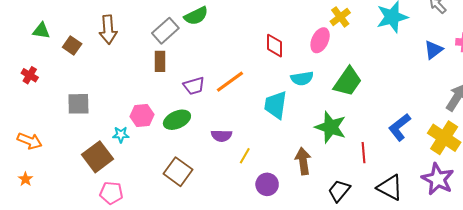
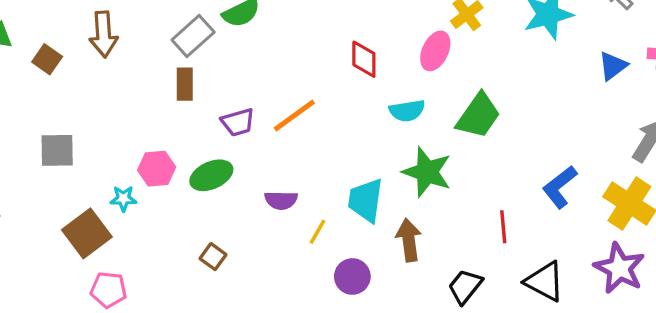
cyan trapezoid: (276, 105) -> (366, 200), moved
green star: (331, 127) -> (427, 172), moved
brown square: (178, 172) -> (213, 257), size x0.6

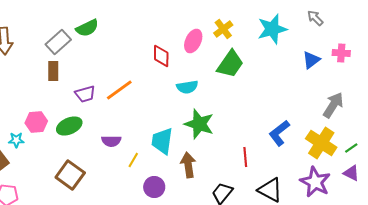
pink ellipse: (435, 51) -> (193, 41), moved
green trapezoid: (478, 116) -> (230, 64), moved
brown square: (213, 257) -> (70, 175), size x1.8

